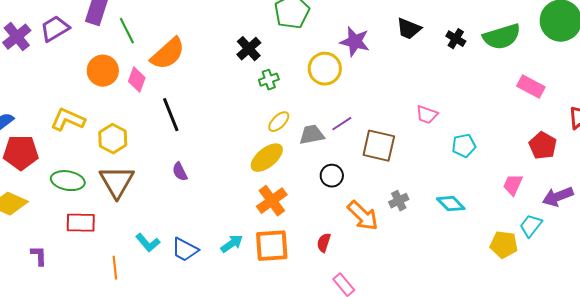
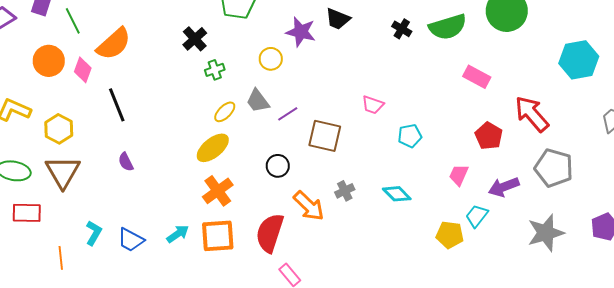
black trapezoid: (409, 29) -> (338, 19), moved
yellow circle: (325, 69) -> (271, 59), size x0.7
gray trapezoid: (312, 135) -> (258, 101), moved, turned -116
cyan L-shape: (148, 243) -> (94, 233), turned -110
red semicircle: (324, 243) -> (270, 233), size x2.0

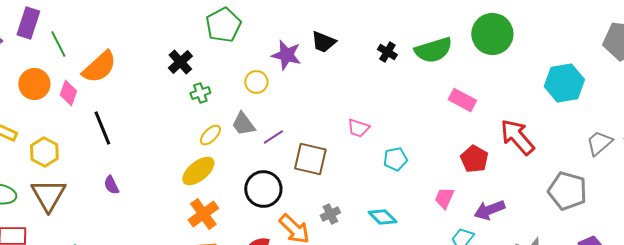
black circle: (278, 166) -> (263, 189), size x1.6
gray pentagon: (554, 168) -> (567, 191), moved

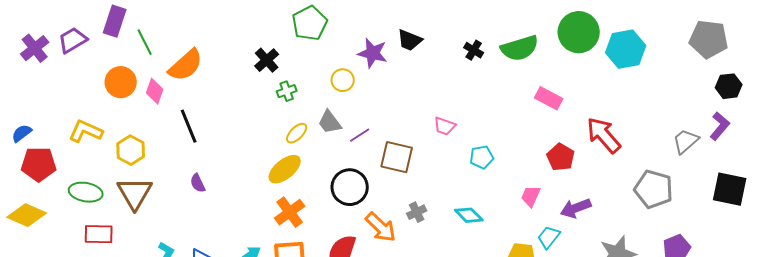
cyan hexagon: (564, 83) -> (626, 49), moved

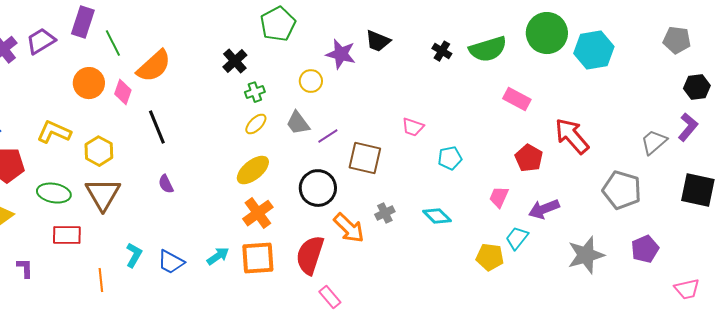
gray pentagon: (709, 39) -> (677, 40), size x0.7
yellow ellipse: (297, 133) -> (256, 124), moved

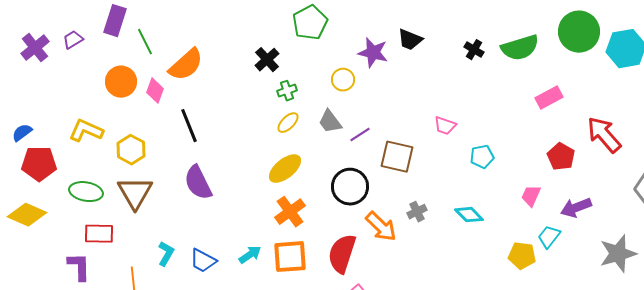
purple trapezoid: (41, 41) -> (73, 40), size x0.7
pink rectangle: (517, 99) -> (549, 98), turned -56
purple semicircle: (166, 184) -> (198, 183), size x1.8
purple L-shape: (25, 268) -> (79, 267), moved, size x1.4

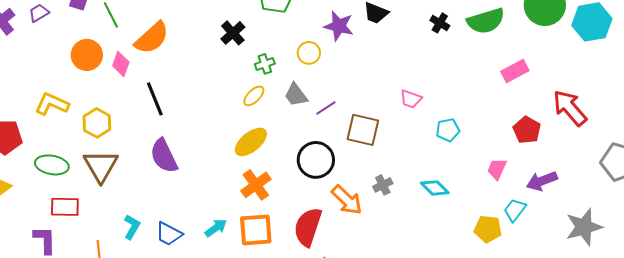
green cross: (287, 91) -> (265, 64), moved

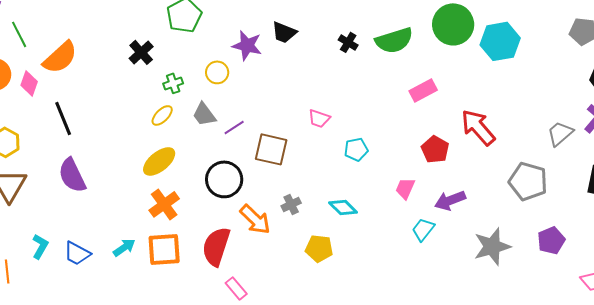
yellow pentagon: (488, 229) -> (319, 248), moved

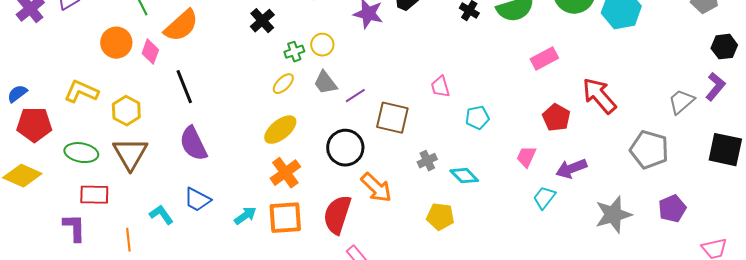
yellow circle: (217, 72) -> (322, 45), moved
pink trapezoid: (319, 118) -> (440, 87), turned 55
gray cross: (291, 204) -> (427, 161), moved
cyan L-shape: (40, 246) -> (161, 215), turned -65
blue trapezoid: (77, 253) -> (197, 200), moved

